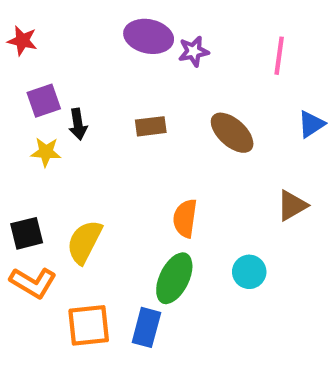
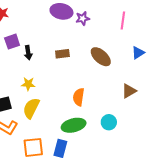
yellow star: (46, 152) -> (28, 84), moved
green ellipse: (174, 278) -> (74, 125), turned 50

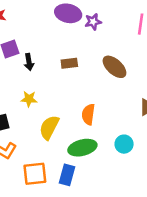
yellow semicircle: (31, 108) -> (49, 127), moved

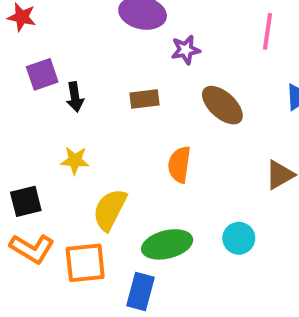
purple star: (93, 22) -> (186, 50), moved
orange semicircle: (88, 114) -> (179, 165), moved
orange square: (35, 174) -> (85, 263), moved

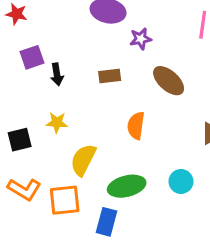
black square: (26, 201) -> (20, 140), moved

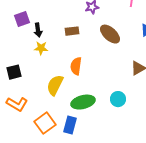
yellow star: (57, 123) -> (41, 48), moved
orange semicircle: (136, 126) -> (76, 66), moved
orange square: (65, 200) -> (45, 123), moved, turned -30

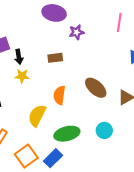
brown ellipse: (110, 34) -> (96, 88), moved
blue rectangle: (70, 125) -> (53, 158), turned 30

